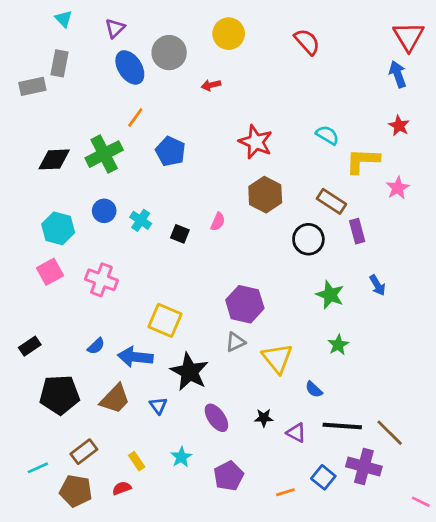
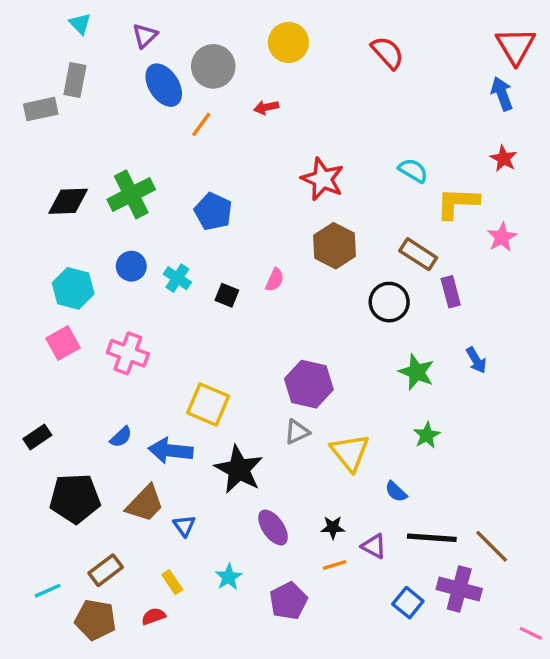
orange line: (135, 118) -> (201, 124), moved
blue pentagon: (170, 151) -> (213, 212), moved
blue triangle: (158, 406) -> (184, 526), moved
orange line: (285, 492) -> (335, 565), moved

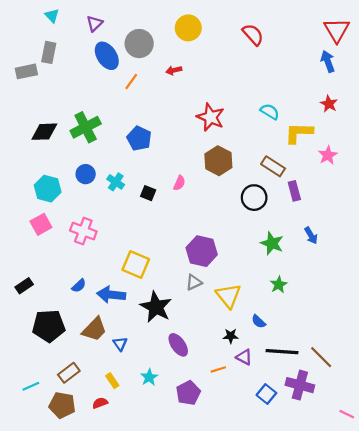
black star: (333, 527) -> (231, 336), moved

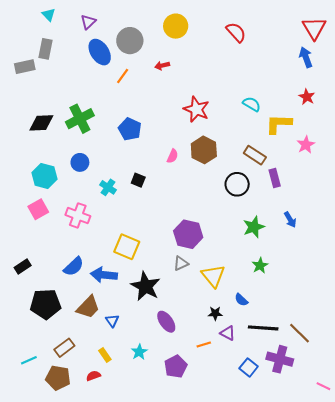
cyan cross: (116, 182) -> (108, 187), moved
pink semicircle: (179, 183) -> (173, 156), moved
green star: (272, 243) -> (254, 227), turned 30
blue semicircle: (79, 286) -> (74, 266), size x1.5

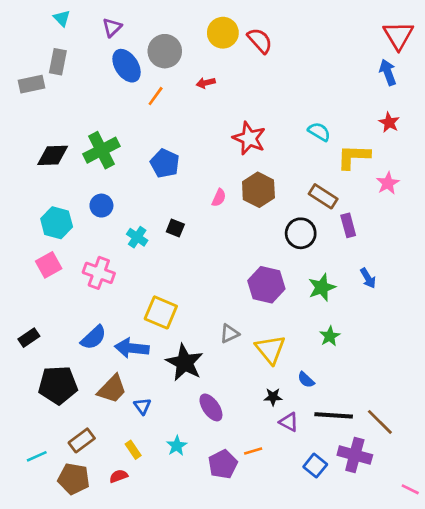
red semicircle: (236, 32) -> (260, 41), moved
purple hexagon: (188, 234) -> (266, 285), moved
orange line: (204, 345) -> (253, 451), moved

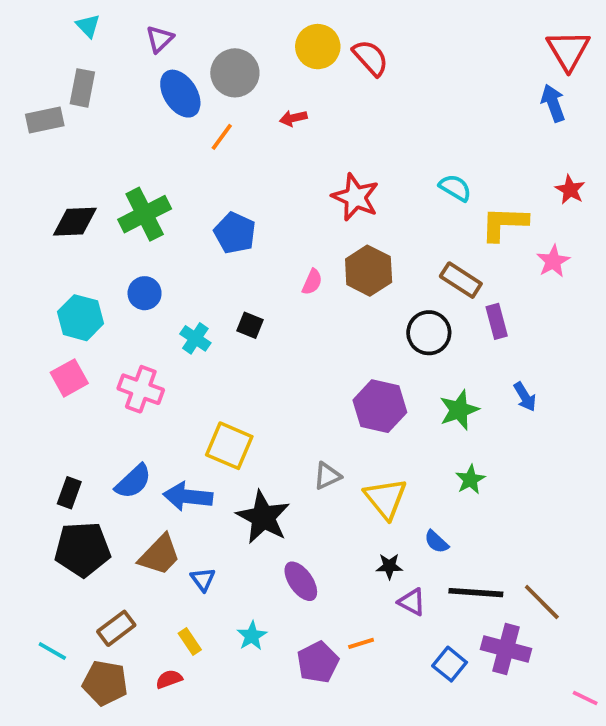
red star: (389, 122) -> (570, 190), moved
black rectangle: (29, 338) -> (69, 493), moved, turned -36
cyan line: (37, 456) -> (52, 651), turned 54

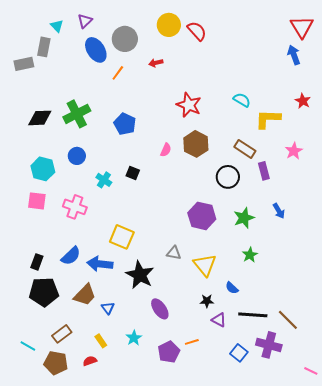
cyan triangle: (88, 26) -> (57, 26), moved
pink star: (553, 261) -> (294, 151), moved
pink square: (69, 378) -> (37, 201), turned 36
gray triangle: (327, 476) -> (174, 253), turned 35

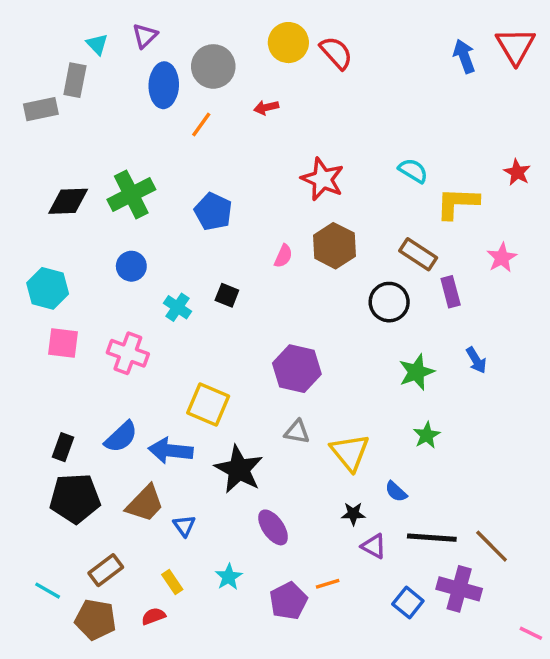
blue ellipse: (96, 50) -> (164, 85), turned 35
blue arrow: (294, 55) -> (464, 56), moved
cyan hexagon: (43, 169) -> (48, 288), moved
purple hexagon: (202, 216) -> (297, 369), moved

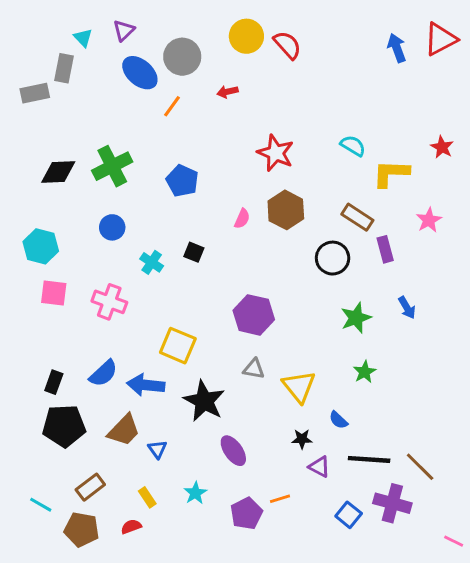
red triangle: (515, 46) -> (441, 39), turned 33
blue ellipse: (164, 85) -> (140, 73), turned -51

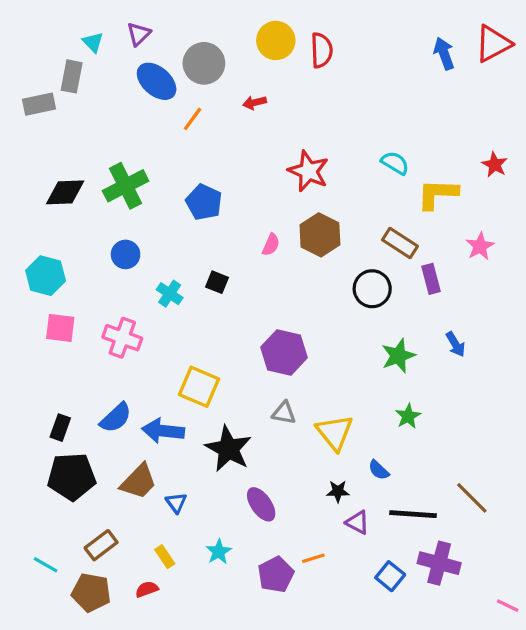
red semicircle: (287, 45) -> (322, 50), turned 40
brown line: (420, 467) -> (472, 498), moved

